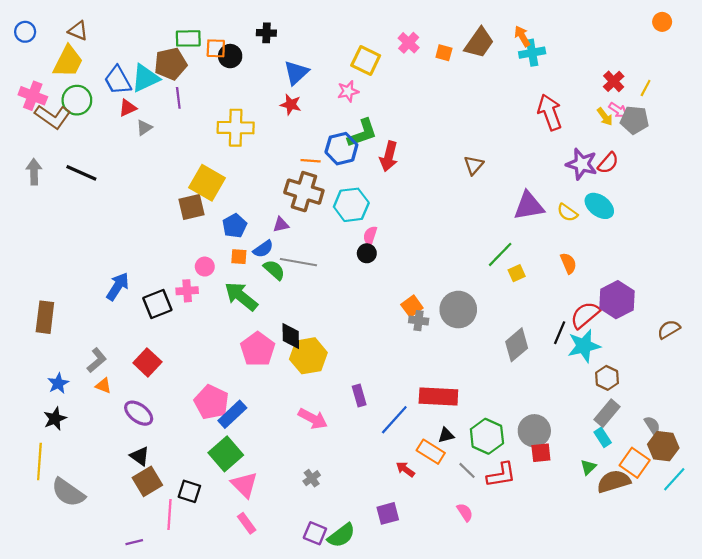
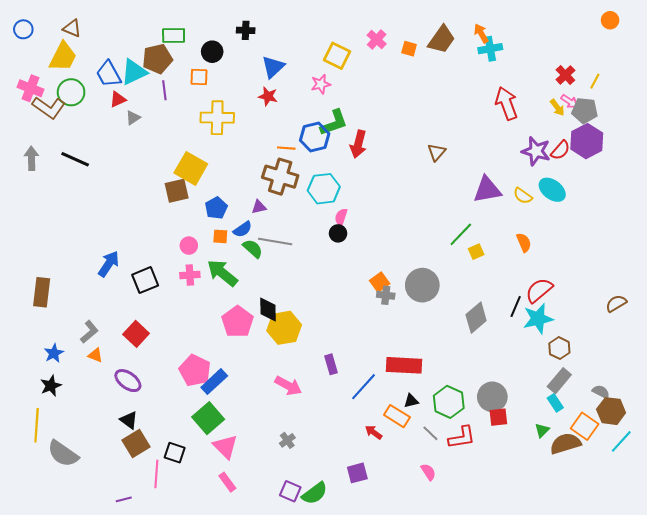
orange square: (216, 48) -> (199, 77), moved
pink cross: (187, 291) -> (190, 275), moved
purple hexagon: (617, 300) -> (587, 141), moved
gray semicircle: (652, 425) -> (601, 392), turned -30

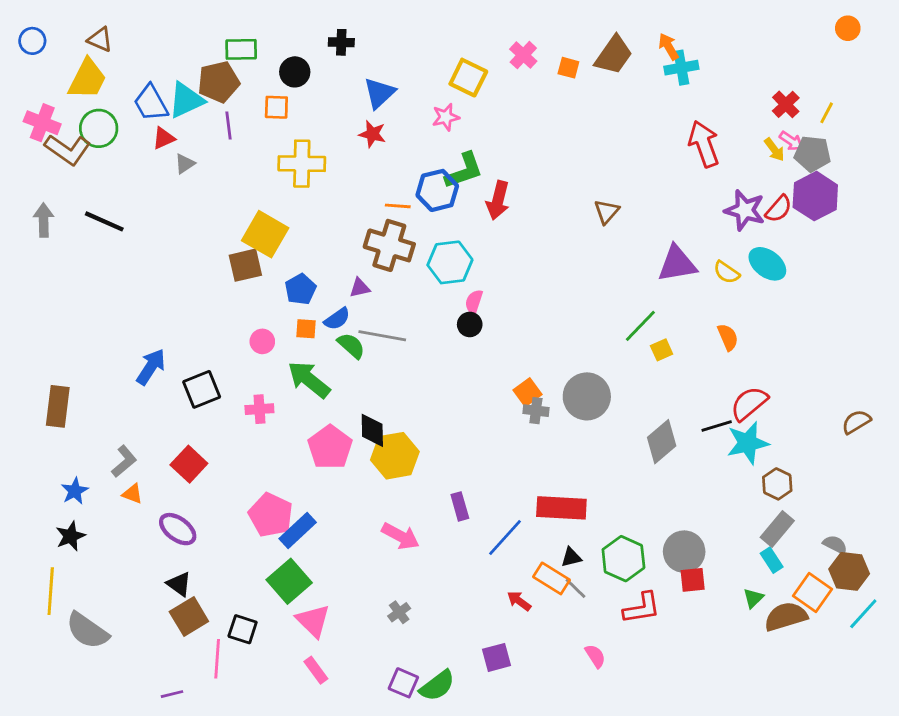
pink cross: (190, 275) -> (259, 409), moved
black line: (516, 306) -> (717, 426), turned 50
gray line: (430, 433) -> (575, 588), moved

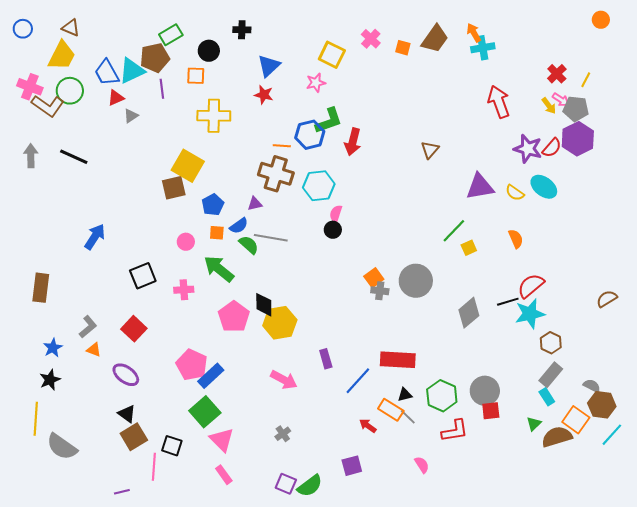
green rectangle: (241, 49) -> (171, 35), turned -30
blue arrow: (151, 367) -> (95, 237), moved

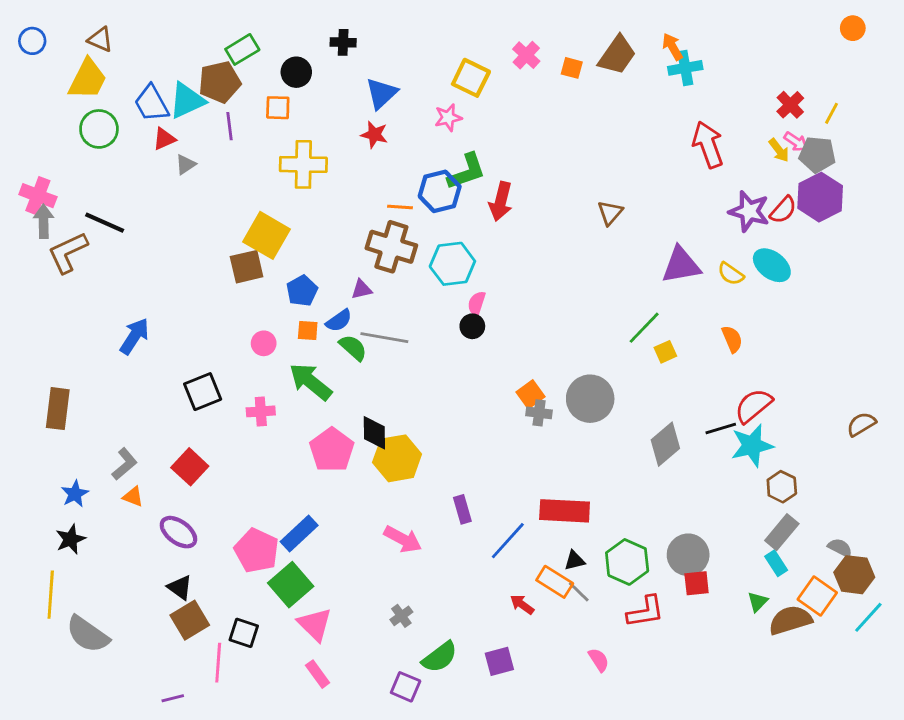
pink cross: (30, 87) -> (38, 196), moved
brown L-shape: (48, 106) -> (68, 252), moved, turned 120
pink pentagon: (192, 365) -> (257, 551), moved
green semicircle: (310, 486) -> (440, 657), moved

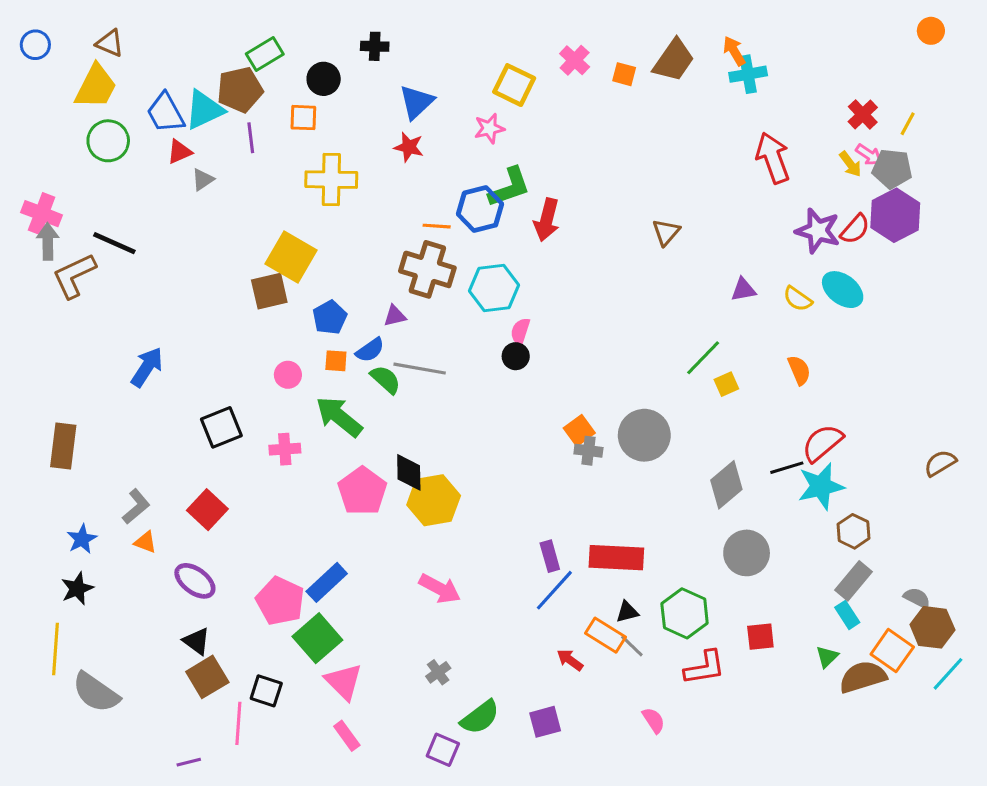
purple triangle: (681, 265) -> (743, 290), size x0.6
purple rectangle: (462, 509) -> (550, 556), moved
gray circle: (688, 555) -> (747, 553), moved

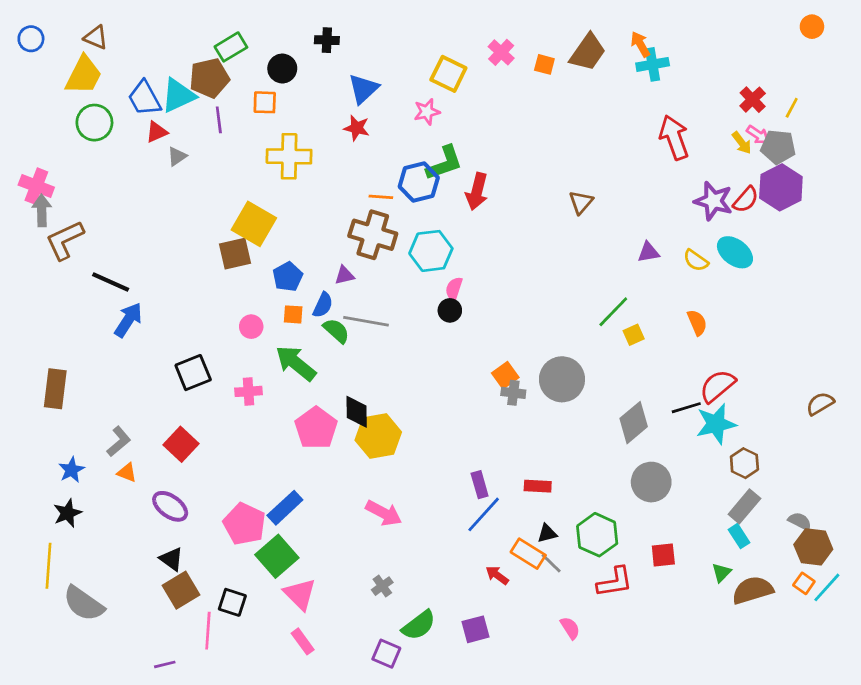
black line: (114, 243) -> (111, 282), moved
blue semicircle: (370, 350) -> (323, 305), turned -30
red rectangle: (616, 558) -> (538, 486), size x0.6
orange square: (892, 651) -> (804, 583), moved, size x0.6

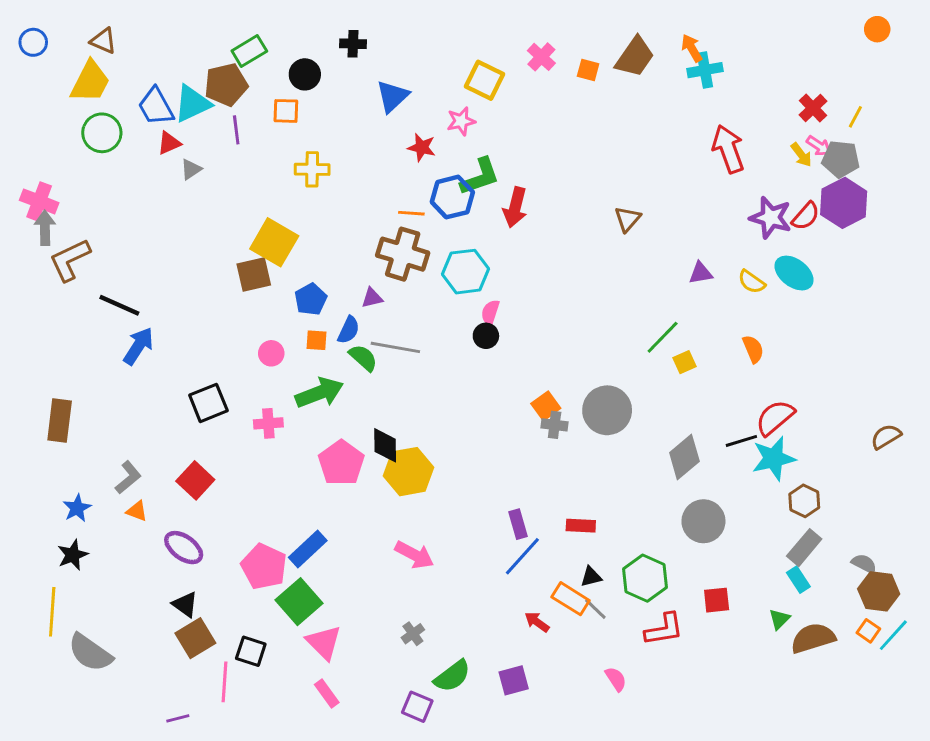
red star: (357, 128) -> (422, 147), moved
yellow cross: (289, 156) -> (312, 169), size x0.7
green arrow: (296, 363) -> (319, 393), turned 120

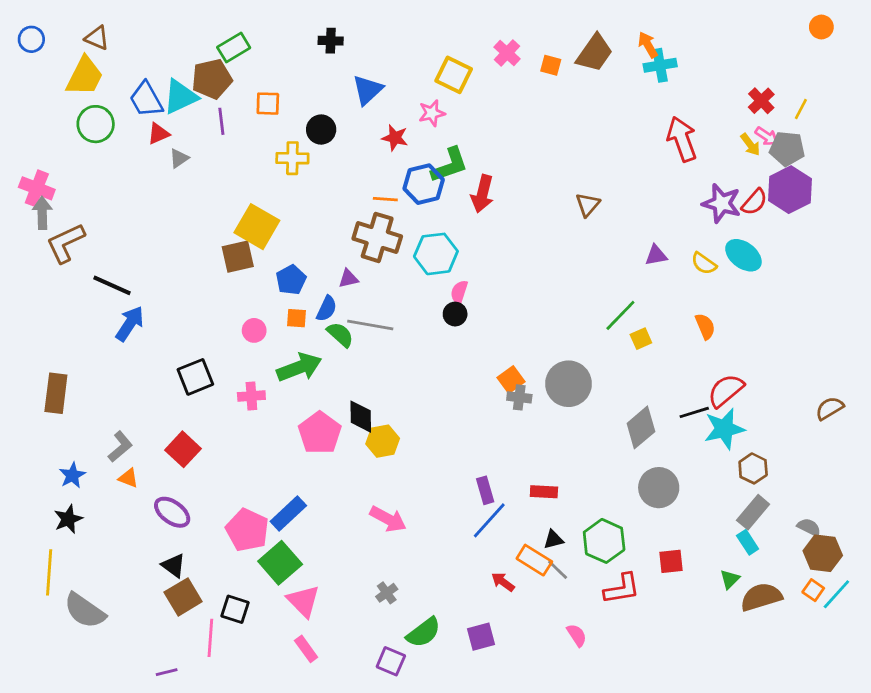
black circle: (305, 74) -> (321, 130), moved
yellow hexagon: (409, 472) -> (383, 441), size x0.7

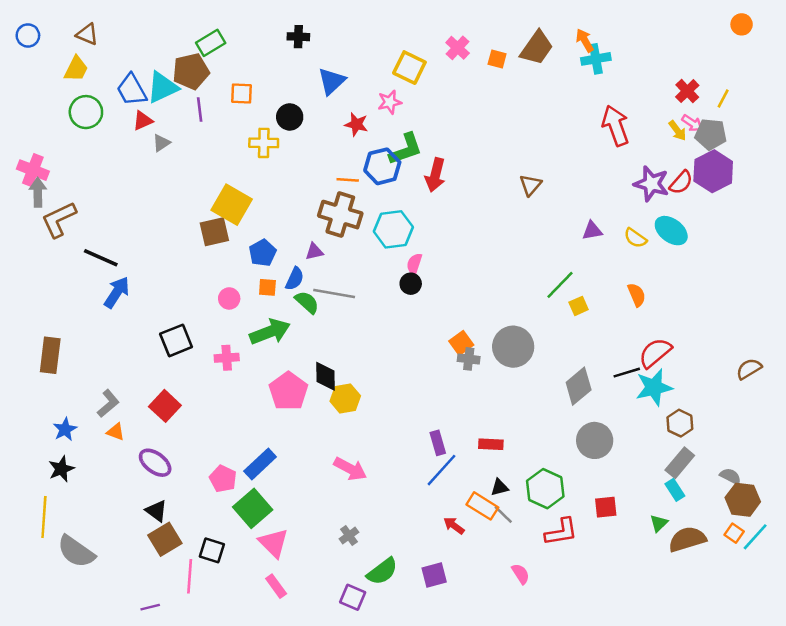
yellow trapezoid: (85, 76) -> (76, 69), size x0.7
pink pentagon: (247, 530) -> (223, 479), size x0.7

